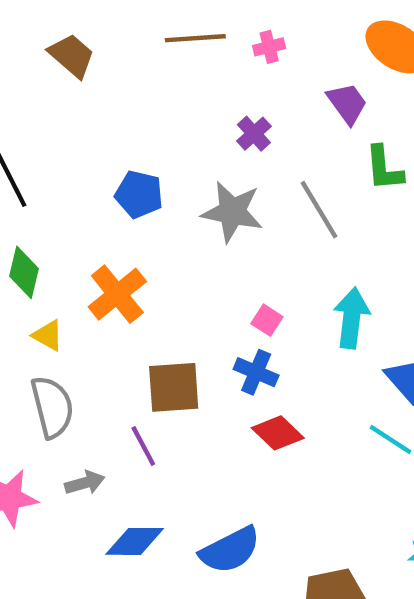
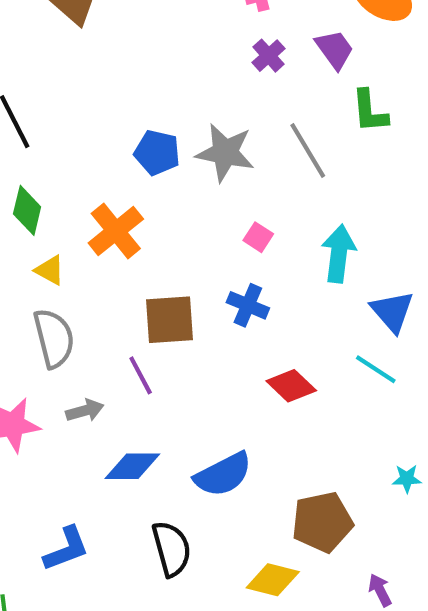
purple cross: (254, 134) -> (269, 56), moved
blue pentagon: (139, 194) -> (157, 153), moved
pink square: (267, 320) -> (258, 237), moved
red diamond: (278, 433) -> (291, 386), moved

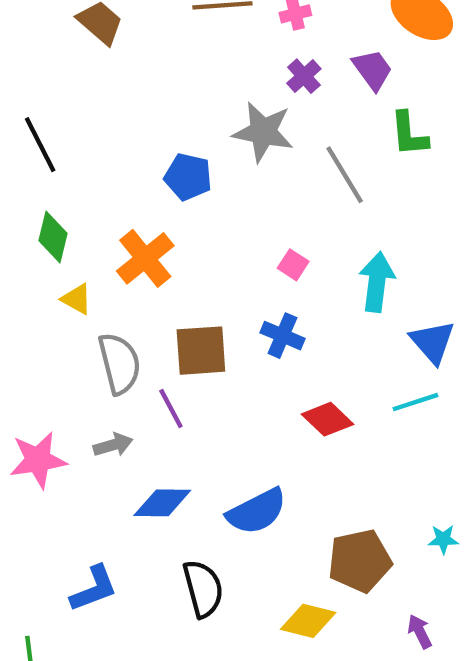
gray star: (225, 153) -> (263, 132), moved
gray semicircle: (54, 338) -> (119, 363), moved
cyan line: (376, 369) -> (415, 402), turned -51
cyan star: (407, 479) -> (443, 539), moved

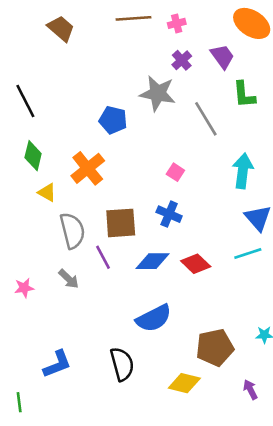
cyan arrow: (377, 282) -> (243, 171), moved
gray arrow: (113, 445) -> (69, 279), turned 60
pink star: (38, 460) -> (24, 288), size x0.6
blue diamond: (162, 503) -> (153, 261), moved

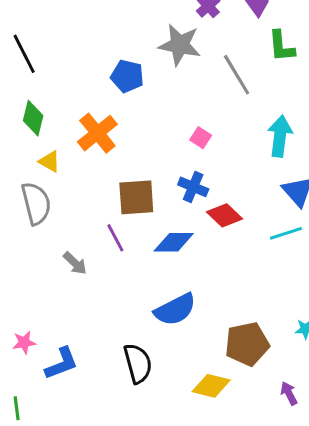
gray semicircle: (72, 231) -> (36, 203), moved
red diamond: (196, 264) -> (225, 215), moved
pink star: (24, 288) -> (24, 342), moved

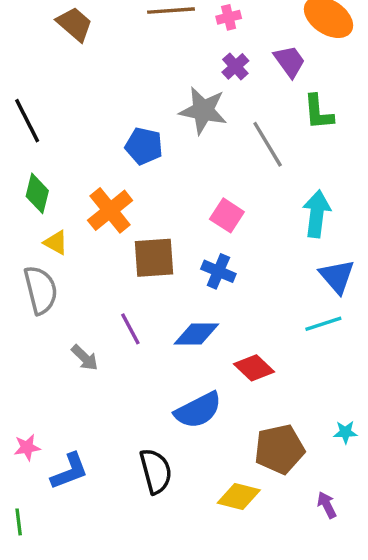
pink square: (201, 138) -> (227, 215), size x1.4
brown square: (136, 197) -> (154, 258), moved
red diamond: (225, 215) -> (254, 368), moved

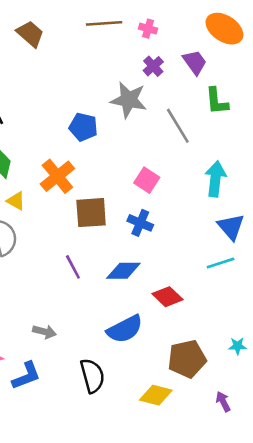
pink cross: (229, 17) -> (148, 29), turned 30
gray arrow: (85, 358) -> (44, 332), moved, turned -30

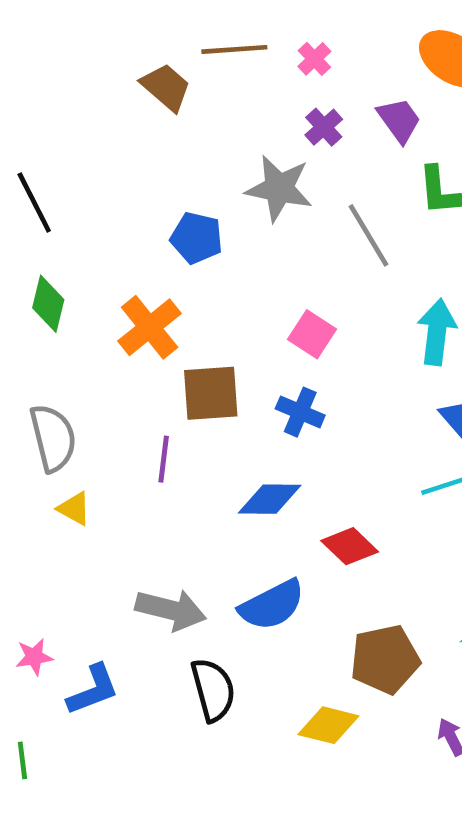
pink cross: (148, 29) -> (314, 59), turned 30
brown trapezoid: (30, 34) -> (166, 87), moved
yellow triangle: (16, 201) -> (74, 509), moved
purple line: (73, 267) -> (164, 459), moved, turned 35
gray arrow: (44, 332) -> (171, 610), moved, size x1.6

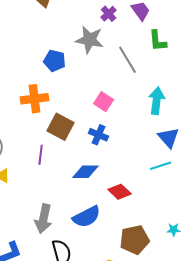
orange cross: (150, 327) -> (35, 99), turned 32
brown square: (211, 393) -> (61, 127), turned 32
gray arrow: (171, 610) -> (44, 219), turned 88

